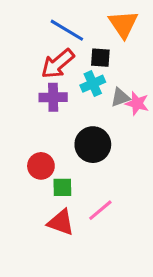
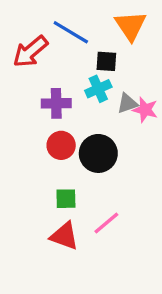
red arrow: (58, 64) -> (30, 52), moved
red circle: (41, 166) -> (61, 145), moved

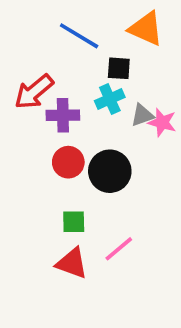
orange triangle: (131, 26) -> (146, 29), turned -32
red arrow: (30, 52) -> (34, 92), moved

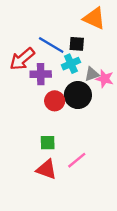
blue line: (79, 36) -> (51, 45), moved
red circle: (68, 162) -> (55, 101), moved
black circle: (110, 171) -> (78, 95), moved

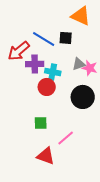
cyan cross: (71, 64) -> (53, 72), moved, turned 35
black circle: (78, 95) -> (83, 97), moved
red triangle: (47, 169) -> (46, 156), moved

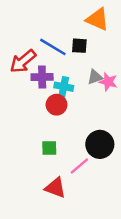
black circle: (83, 97) -> (100, 144), moved

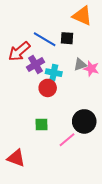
purple cross: (42, 77) -> (35, 65), turned -30
red triangle: (55, 188) -> (16, 158), moved

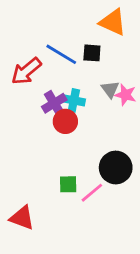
purple cross: (35, 65) -> (54, 103), moved
gray triangle: (80, 65) -> (110, 89), turned -48
green square: (42, 124) -> (68, 184), moved

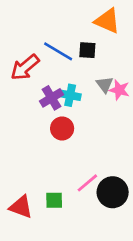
red circle: (65, 121) -> (62, 128), moved
black circle: (116, 168) -> (113, 192), moved
green square: (68, 184) -> (54, 200), moved

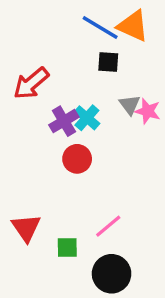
blue line: (58, 51) -> (100, 27), moved
cyan cross: (70, 95) -> (87, 118), turned 30
black circle: (113, 192) -> (112, 274), moved
red triangle: (21, 207) -> (26, 228), moved, turned 35

